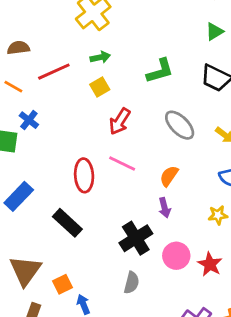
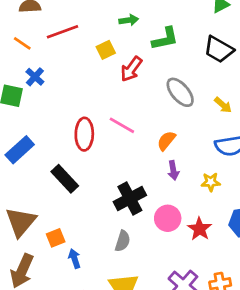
green arrow: (100, 57) -> (129, 20), moved
red arrow: (120, 121) -> (131, 69), moved
purple arrow: (165, 208) -> (173, 170), moved

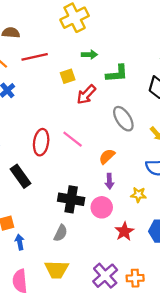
black cross: (130, 198) -> (71, 199), turned 30
pink circle: (168, 218) -> (102, 207), moved

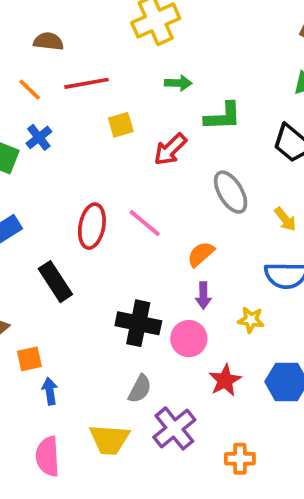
yellow square: (68, 76) -> (121, 125), moved
gray semicircle: (61, 233) -> (140, 389), moved
purple cross: (105, 276) -> (174, 428), moved

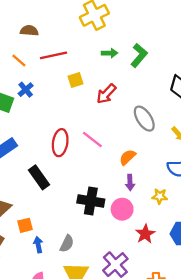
green L-shape: (223, 116) -> (139, 55), moved, turned -45
gray semicircle: (140, 389) -> (67, 244), moved

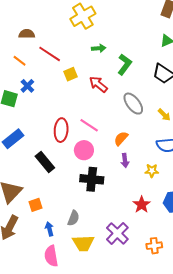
red line: (53, 55) -> (50, 54), turned 50
green L-shape: (139, 55) -> (125, 64), moved
red arrow: (106, 94) -> (98, 84), turned 90
pink circle: (122, 209) -> (84, 150), moved
blue arrow: (38, 245) -> (49, 229), moved

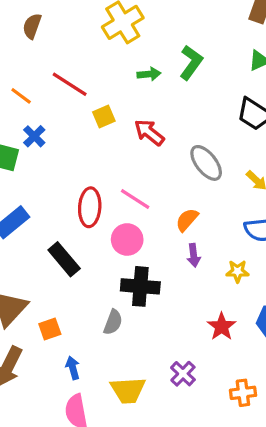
brown semicircle: (27, 34) -> (32, 26), moved, turned -70
green L-shape: (125, 64) -> (191, 63), moved
gray semicircle: (73, 218) -> (113, 322), moved
purple cross: (117, 233) -> (183, 374), size x0.7

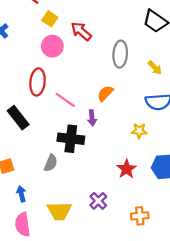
yellow square: (104, 116) -> (50, 19), turned -35
gray ellipse: (206, 163) -> (120, 54), turned 40
pink line: (135, 199) -> (65, 100), moved
pink circle: (127, 239) -> (52, 46), moved
purple arrow: (194, 255) -> (92, 118), moved

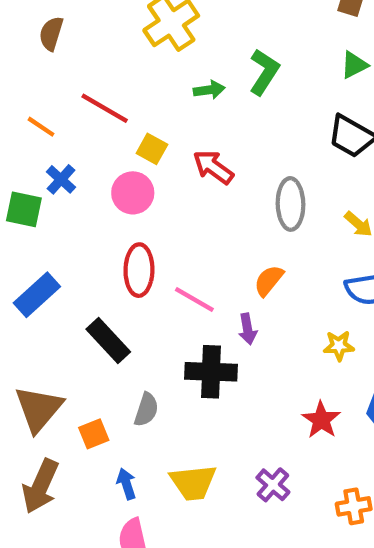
pink circle: (52, 46) -> (133, 193), moved
gray semicircle: (51, 163) -> (146, 410), moved
yellow trapezoid: (59, 211) -> (193, 483), moved

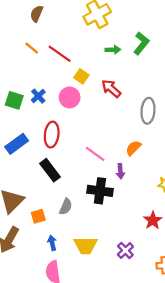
orange line: (41, 127) -> (32, 48), moved
blue cross: (61, 179) -> (38, 96), moved
red ellipse: (139, 270) -> (52, 135), moved

